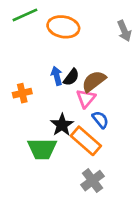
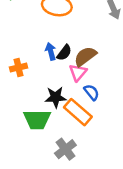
black star: (62, 125) -> (56, 97), turned 30
gray cross: (92, 181) -> (65, 149), moved

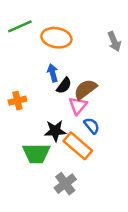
blue arrow: (51, 51) -> (53, 73), moved

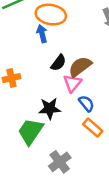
blue arrow: (53, 73) -> (42, 34), moved
orange rectangle: (78, 146) -> (93, 128), moved, size x0.7
green trapezoid: (36, 153) -> (31, 131), turned 124

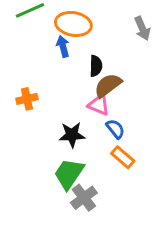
black semicircle: (58, 63) -> (96, 66), moved, turned -36
pink triangle: (72, 83) -> (99, 105), turned -48
green trapezoid: (31, 131) -> (69, 174), moved

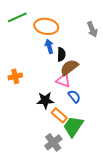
blue arrow: (63, 46) -> (49, 46), moved
orange rectangle: (123, 157) -> (59, 115), moved
green trapezoid: (69, 174) -> (73, 126), moved

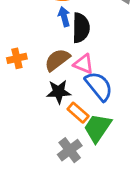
black semicircle: (61, 54) -> (81, 28), size x1.5
brown semicircle: (69, 67) -> (57, 60), moved
blue semicircle: (74, 96) -> (99, 86), size x1.6

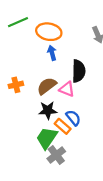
black semicircle: (81, 28) -> (79, 71), moved
blue semicircle: (99, 86) -> (73, 118), moved, size x0.7
green trapezoid: (97, 128) -> (47, 138), moved

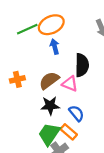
green line: (18, 22) -> (27, 29), moved
orange ellipse: (49, 32) -> (51, 25), turned -35
orange rectangle: (63, 126) -> (69, 132), moved

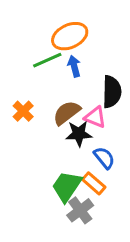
green line: (27, 29) -> (47, 60), moved
orange cross: (17, 79) -> (23, 111), turned -32
black star: (50, 106) -> (79, 134), moved

